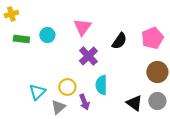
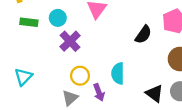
black semicircle: (119, 41) -> (143, 35), moved
purple cross: (88, 56) -> (70, 41), moved
cyan triangle: (37, 92) -> (23, 77), moved

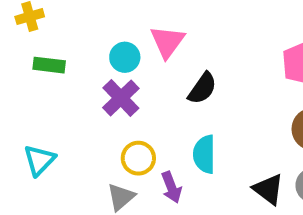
cyan circle: (58, 18) -> (125, 57), moved
black semicircle: (143, 35) -> (202, 88), moved

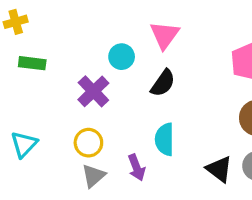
pink triangle: (167, 42) -> (165, 35), moved
cyan circle: (125, 57) -> (122, 57), moved
yellow circle: (138, 158) -> (88, 143), moved

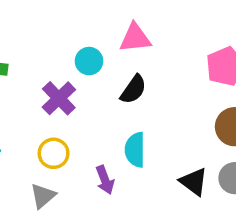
pink triangle: (165, 35) -> (135, 38), turned 48
gray triangle: (93, 176) -> (43, 196), moved

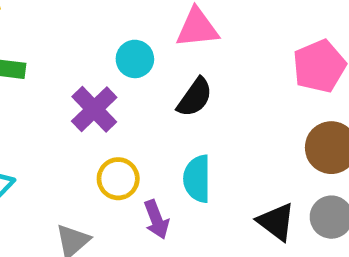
yellow circle: (54, 153) -> (118, 179), moved

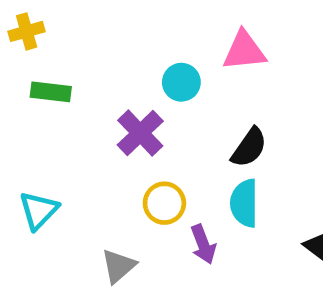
black semicircle: (195, 97) -> (249, 148), moved

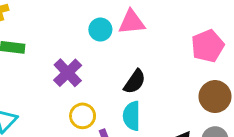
cyan circle: (181, 82) -> (100, 30), moved

